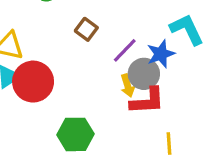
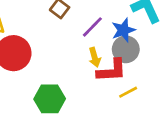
gray circle: (144, 74) -> (126, 49), moved
yellow line: (169, 144) -> (128, 92), moved, turned 66

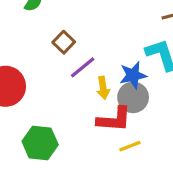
purple line: (92, 27) -> (83, 67), moved
yellow arrow: (95, 57) -> (103, 88), moved

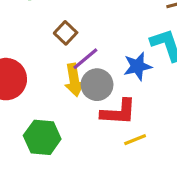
yellow arrow: (103, 88) -> (74, 80), moved, size x1.4
gray circle: (133, 97) -> (97, 85), moved

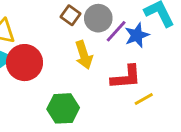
purple line: (85, 59) -> (116, 31), moved
gray circle: (97, 85) -> (98, 18), moved

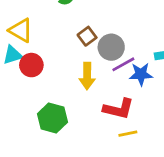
red circle: (25, 63) -> (31, 65), size x0.7

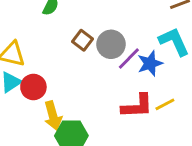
yellow arrow: (87, 76) -> (53, 116), moved
yellow line: (128, 134) -> (165, 104), moved

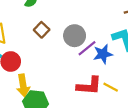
brown square: (83, 40) -> (42, 30), moved
yellow line: (165, 104) -> (111, 87), turned 49

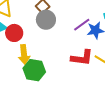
gray circle: (75, 36) -> (46, 20), moved

